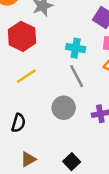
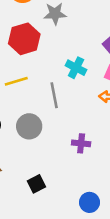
gray line: (77, 76) -> (54, 95), moved
gray circle: (64, 108) -> (29, 126), moved

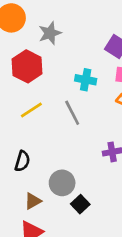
gray circle: (29, 126) -> (62, 183), moved

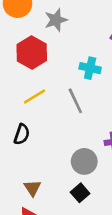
black semicircle: (22, 161) -> (22, 134), moved
gray circle: (62, 183) -> (84, 161), moved
brown triangle: (33, 201) -> (32, 188), turned -36

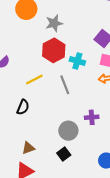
red hexagon: (32, 53) -> (54, 50), moved
brown triangle: (32, 188) -> (28, 148), turned 40

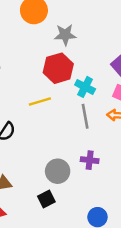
yellow line: (34, 80) -> (40, 101), moved
gray line: (65, 85) -> (85, 116), moved

